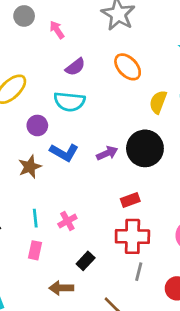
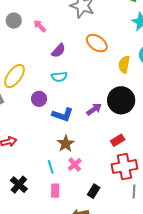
cyan semicircle: (69, 102) -> (59, 77), size x0.7
brown star: (30, 167) -> (66, 144), moved

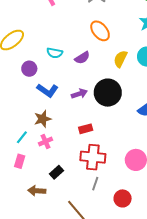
purple semicircle: (58, 51) -> (82, 58), moved
red rectangle: (118, 140) -> (86, 129), moved
cyan line: (51, 167) -> (22, 137), turned 40

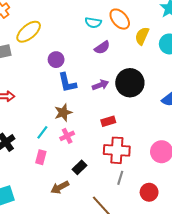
cyan semicircle: (55, 53) -> (93, 23), moved
yellow semicircle: (120, 59) -> (142, 36), moved
purple circle: (29, 69) -> (56, 60), moved
blue L-shape: (47, 90) -> (67, 83), turned 45
brown arrow: (37, 191) -> (60, 187), turned -30

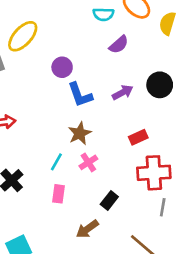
black circle: (130, 83) -> (160, 85), size x0.7

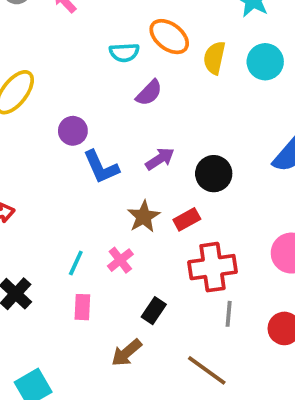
black circle: (160, 85) -> (214, 174), moved
brown star: (80, 133) -> (144, 217), moved

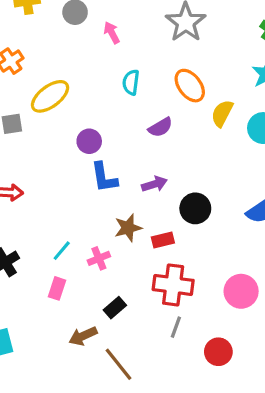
cyan semicircle: (124, 53) -> (131, 82), moved, turned 85
brown line: (207, 370) -> (118, 364), moved

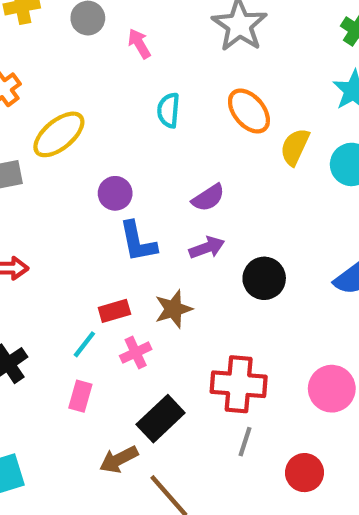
purple semicircle: (160, 127) -> (208, 198), moved
red rectangle: (163, 240) -> (114, 311), moved
black rectangle: (115, 308) -> (161, 419), size x1.5

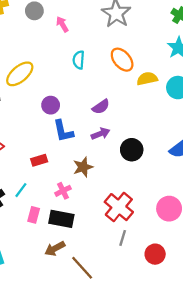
yellow semicircle: (295, 147) -> (147, 79), turned 54
red rectangle: (114, 311) -> (39, 160), moved
cyan line: (84, 344) -> (21, 190), moved
red cross: (239, 384) -> (119, 207), turned 36
black rectangle: (161, 419) -> (61, 219), moved, turned 55

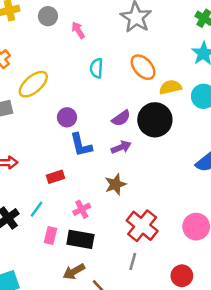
black circle: (132, 150) -> (155, 120), moved, size x1.4
brown star: (83, 167) -> (115, 184), moved
gray line: (123, 238) -> (133, 261), moved

